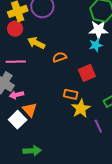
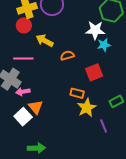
white star: (98, 30) -> (95, 30), moved

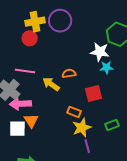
yellow arrow: (45, 41) -> (51, 84), moved
pink arrow: (23, 92) -> (20, 104), size x1.5
white square: (23, 117) -> (17, 129), turned 36
purple line: (104, 126) -> (87, 146), moved

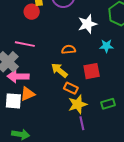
white star: (100, 52) -> (87, 24), moved, turned -30
yellow arrow: (51, 84) -> (59, 70), moved
orange triangle: (31, 121) -> (28, 94), turned 35

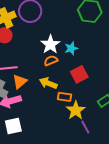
white star: (87, 24) -> (50, 44), moved
cyan star: (106, 46) -> (71, 48), moved
orange triangle: (28, 94) -> (20, 82), moved

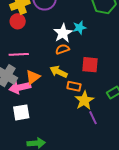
cyan star: (71, 48) -> (79, 28), moved
red square: (79, 74) -> (90, 65), turned 30
orange triangle: (20, 82) -> (33, 77), moved

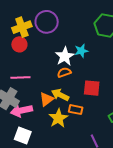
orange triangle: (33, 77) -> (47, 99), moved
yellow star: (84, 100) -> (58, 118), moved
white square: (21, 112) -> (23, 135), turned 30

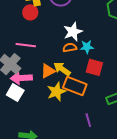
cyan star: (81, 51) -> (87, 47), moved
orange rectangle: (76, 110) -> (75, 86), size x1.6
white square: (23, 135) -> (15, 93), moved

